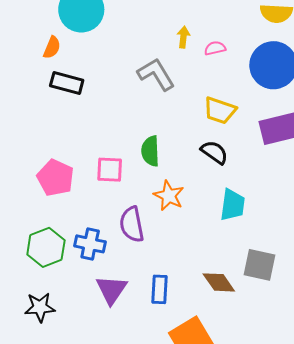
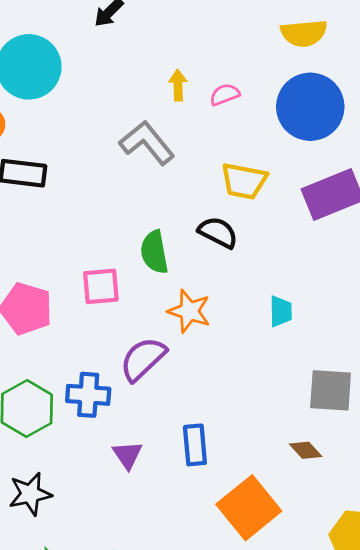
black semicircle: (214, 152) -> (218, 232), moved
cyan trapezoid: (233, 205) -> (281, 311), size x0.7
purple semicircle: (132, 224) -> (143, 359), turned 66
brown diamond: (219, 282) -> (306, 450), moved, size x0.7
purple triangle: (111, 290) -> (127, 455), size x0.7

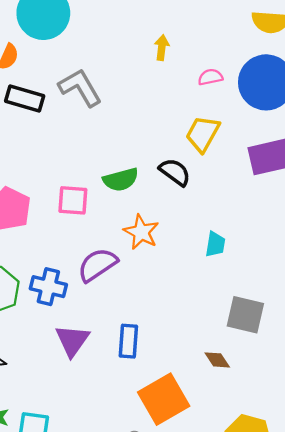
pink semicircle: (225, 94) -> (210, 77), moved
gray L-shape: (147, 143) -> (80, 88), moved
yellow trapezoid: (244, 181) -> (203, 134), turned 99
green semicircle: (154, 252) -> (121, 180), turned -104
purple triangle: (127, 455) -> (72, 340), size x1.4

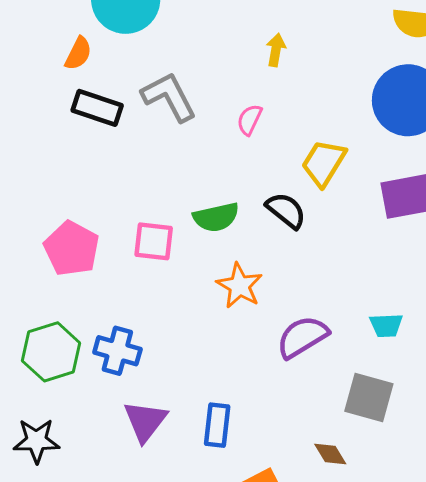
pink semicircle: (210, 77) -> (250, 120), moved, turned -55
cyan trapezoid: (215, 244) -> (386, 325), moved, turned 76
purple semicircle: (97, 265) -> (302, 337), moved

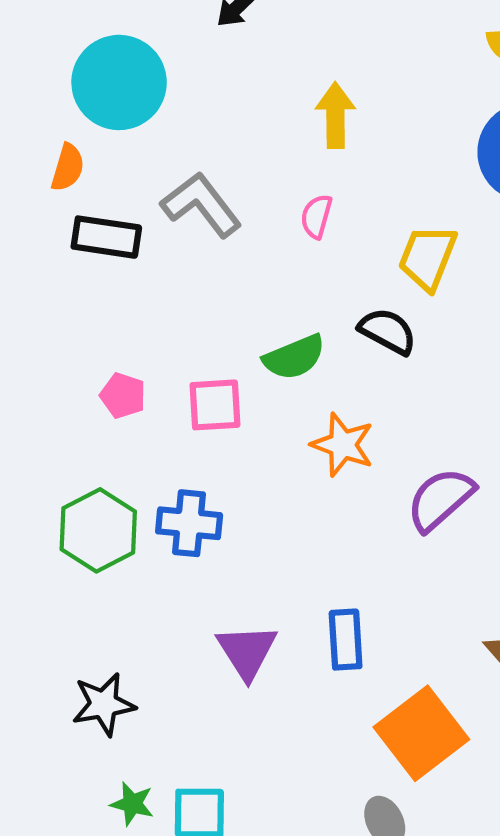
yellow arrow: (276, 50) -> (335, 115), size x1.4
pink pentagon: (72, 248) -> (123, 396), moved, size x0.6
blue cross: (117, 351) -> (189, 523), moved
green hexagon: (51, 352) -> (98, 530), moved

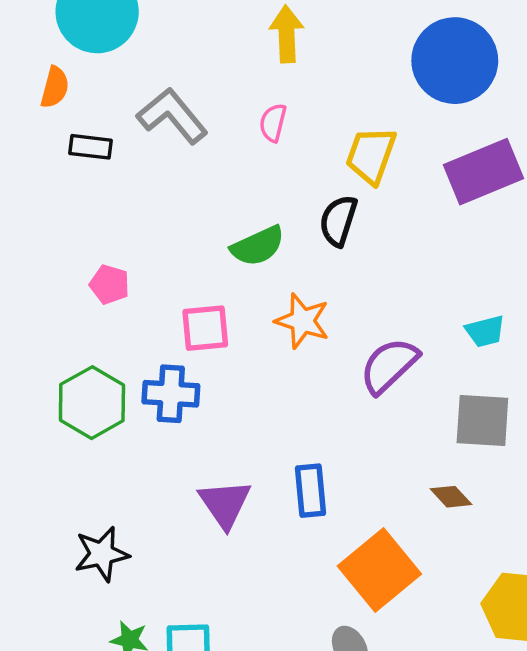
black rectangle: (106, 237) -> (90, 147), size x0.7
black semicircle: (388, 331) -> (338, 221), turned -99
pink square: (215, 405) -> (205, 328), moved

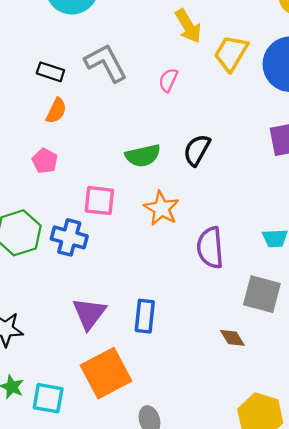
yellow arrow: (287, 34) -> (188, 26), turned 140
orange semicircle: (55, 87) -> (56, 111), moved
yellow trapezoid: (371, 155) -> (231, 53), moved
purple semicircle: (389, 366) -> (210, 248), turned -63
orange square: (379, 570) -> (106, 373), moved

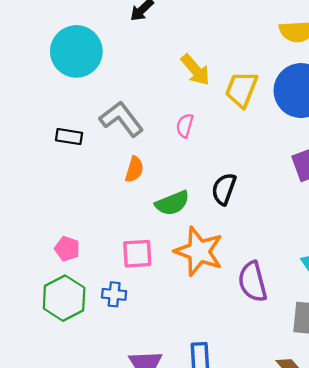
orange semicircle: (56, 111) -> (134, 169), moved
pink pentagon: (45, 161) -> (67, 249), moved
orange star: (161, 208) -> (199, 251), size x1.4
blue cross: (69, 237) -> (114, 294), size x0.7

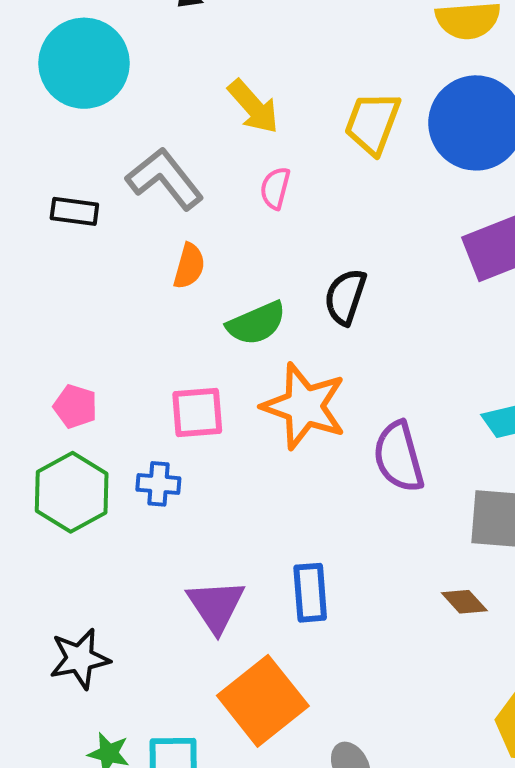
yellow arrow: (195, 70) -> (253, 107), moved

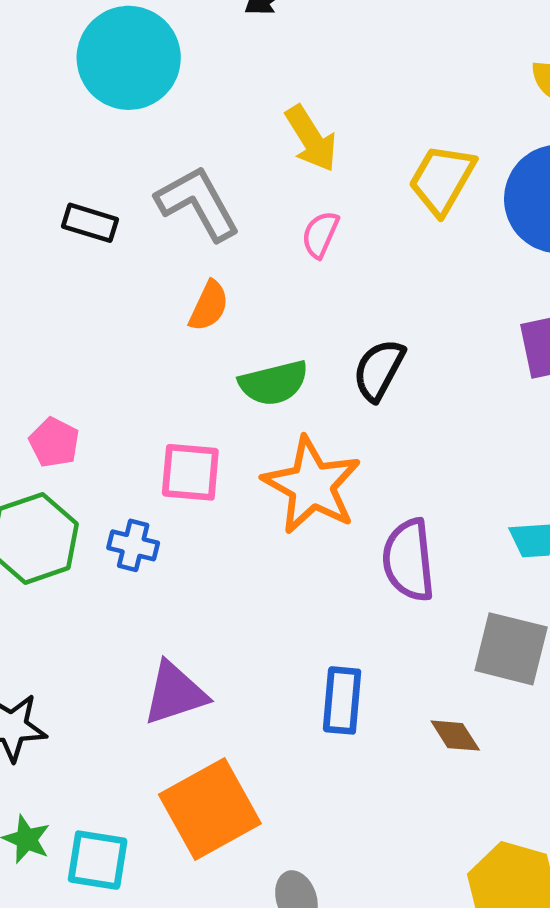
blue rectangle: (310, 593) -> (342, 700), moved
purple triangle: (216, 606) -> (175, 693), turned 36

